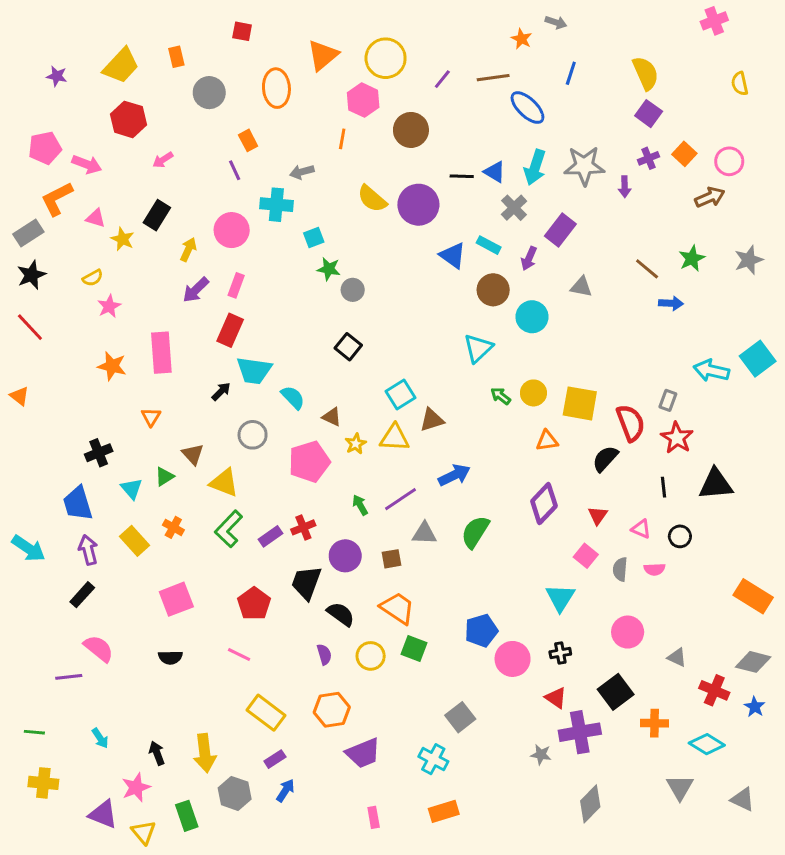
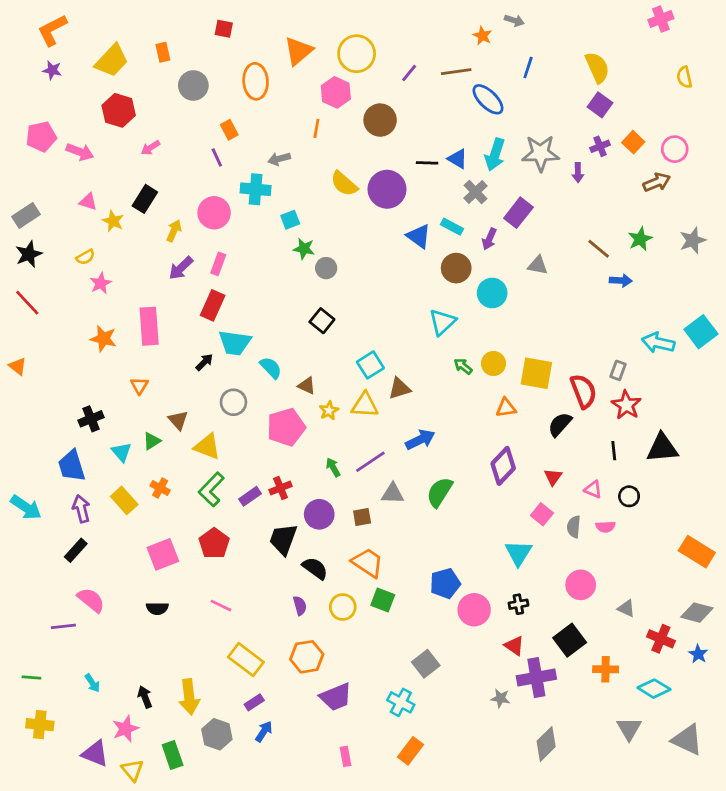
orange L-shape: (57, 199) -> (52, 30), moved
red pentagon: (254, 604) -> (214, 543), moved
gray triangle: (743, 799) -> (687, 740), size x1.4
orange rectangle: (444, 811) -> (411, 751), turned -36

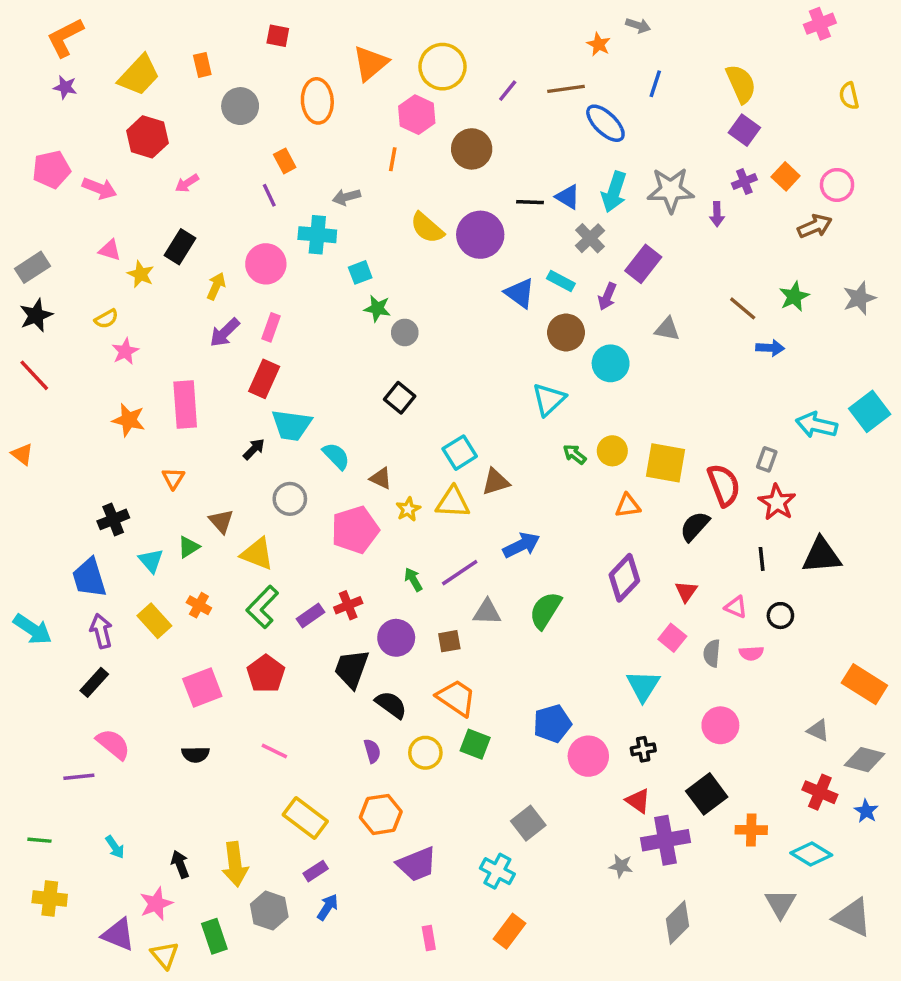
gray triangle: (626, 608) -> (818, 730), moved

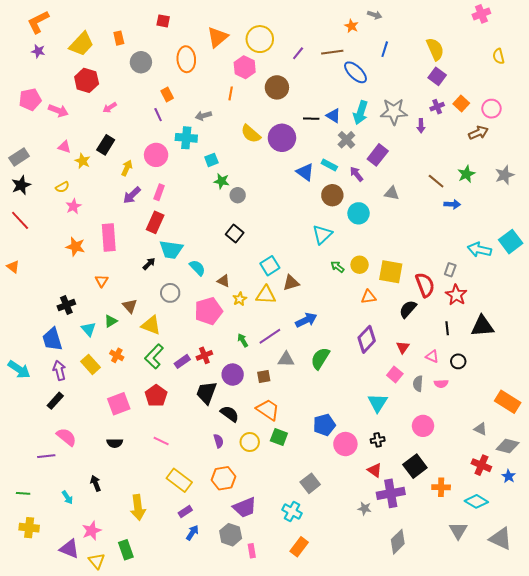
purple arrow: (607, 296) -> (357, 174), turned 119
black arrow: (180, 864) -> (96, 483), moved
gray hexagon: (269, 911) -> (231, 535), moved

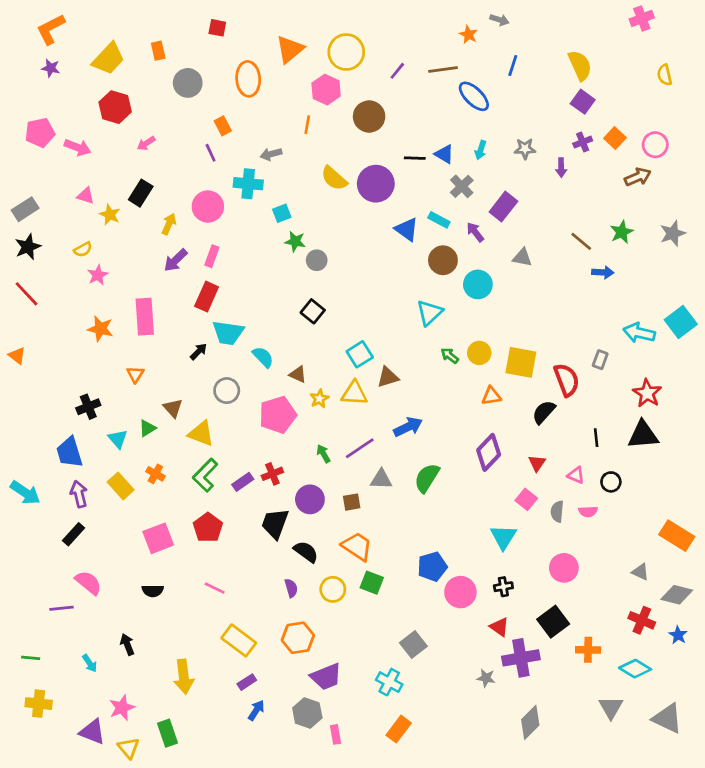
gray star: (394, 112) -> (525, 149), size x0.6
cyan arrow: (361, 113) -> (481, 150), size x0.6
red star: (456, 295) -> (647, 393), moved

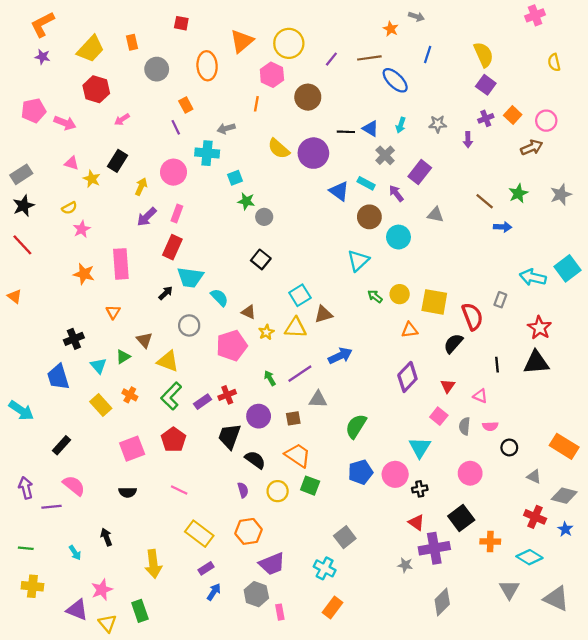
green semicircle: (427, 478) -> (356, 426), moved
black circle: (611, 482) -> (509, 447), moved
purple arrow: (79, 494) -> (26, 488), moved
pink circle: (460, 592) -> (395, 474), moved

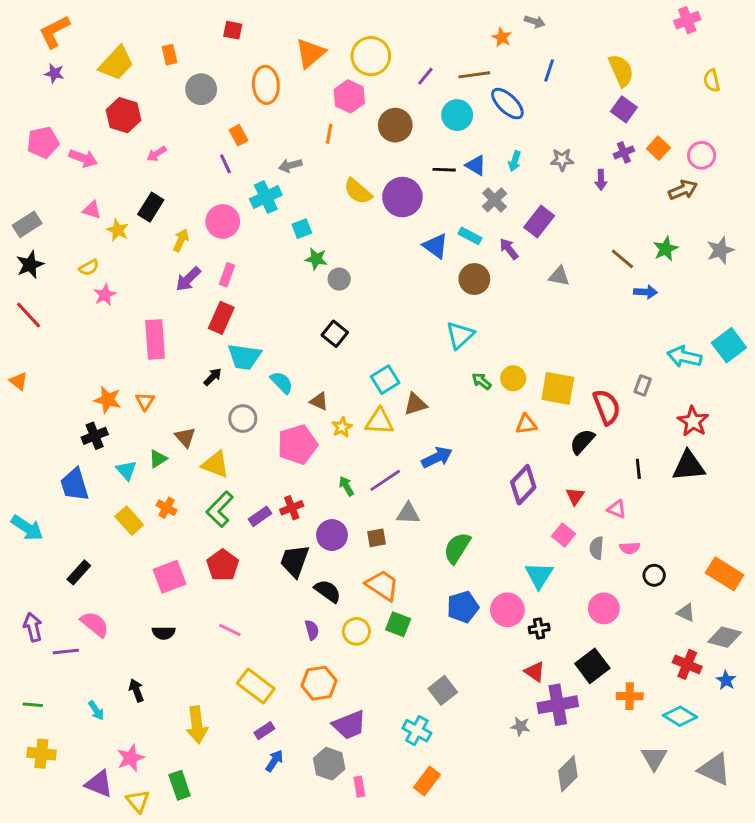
cyan cross: (207, 153) -> (266, 197), turned -30
cyan circle: (398, 237) -> (457, 115), moved
orange star: (84, 274) -> (108, 400), moved

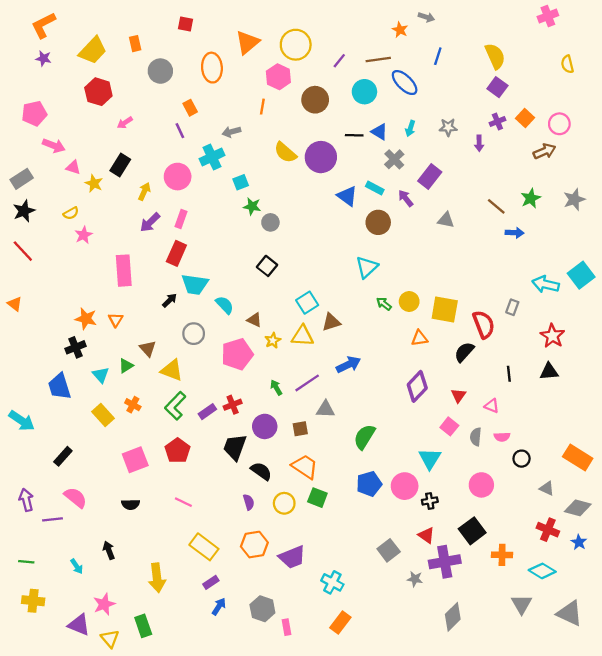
pink arrow: (83, 158) -> (54, 146), moved
black triangle: (689, 466) -> (549, 371), size x0.7
gray square: (443, 690) -> (389, 550), moved
purple trapezoid: (349, 725) -> (292, 557), moved

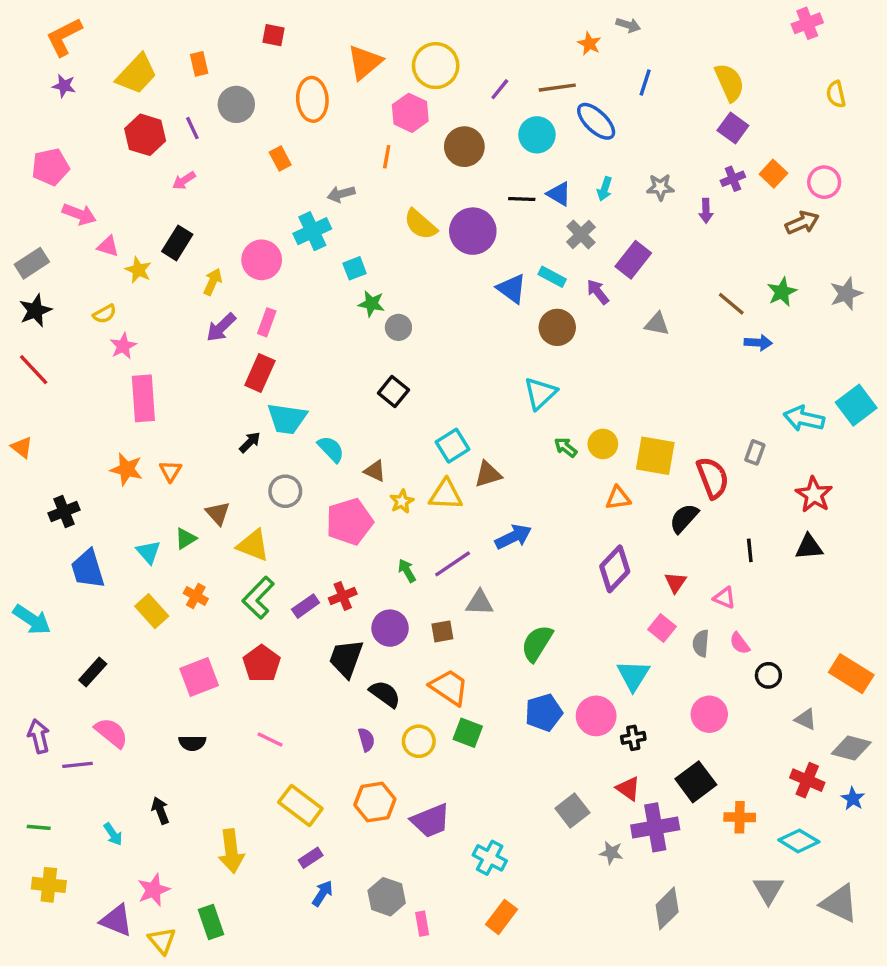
purple line: (180, 131) -> (192, 128), moved
pink rectangle: (124, 271) -> (143, 398), moved
black cross: (76, 347) -> (64, 512), moved
pink semicircle: (502, 437) -> (740, 643), turned 56

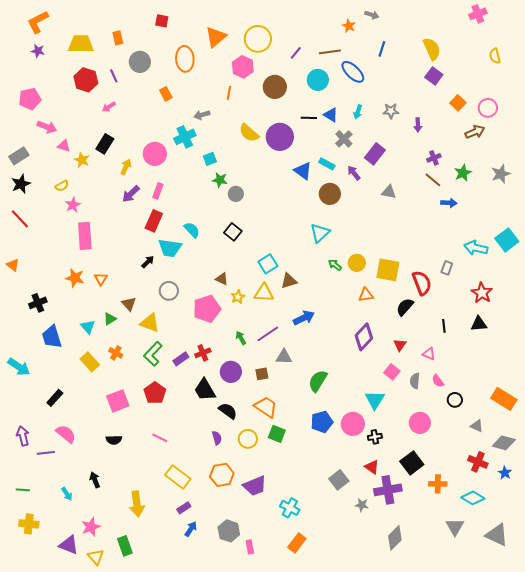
yellow trapezoid: (137, 74) -> (81, 44), turned -132
purple cross: (733, 179) -> (434, 158), moved
cyan semicircle: (331, 449) -> (192, 230), moved
black trapezoid: (346, 658) -> (205, 390), turned -50

